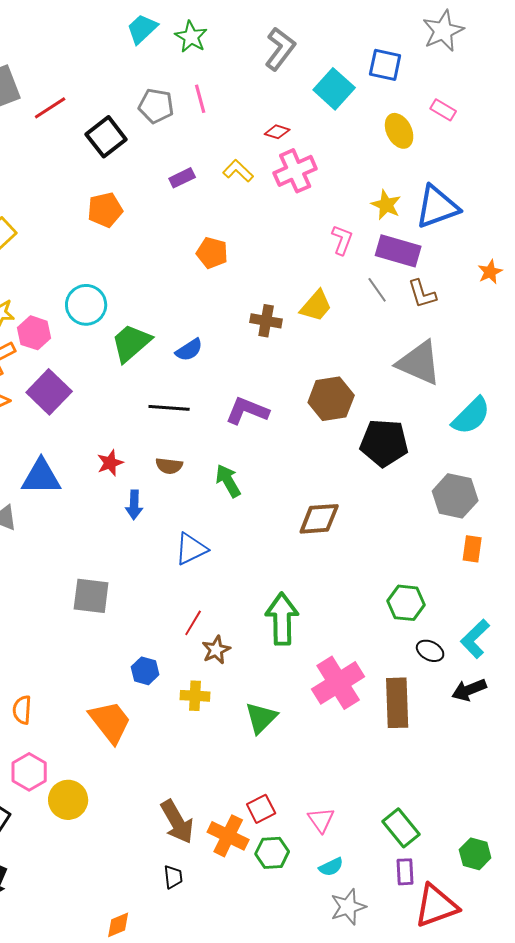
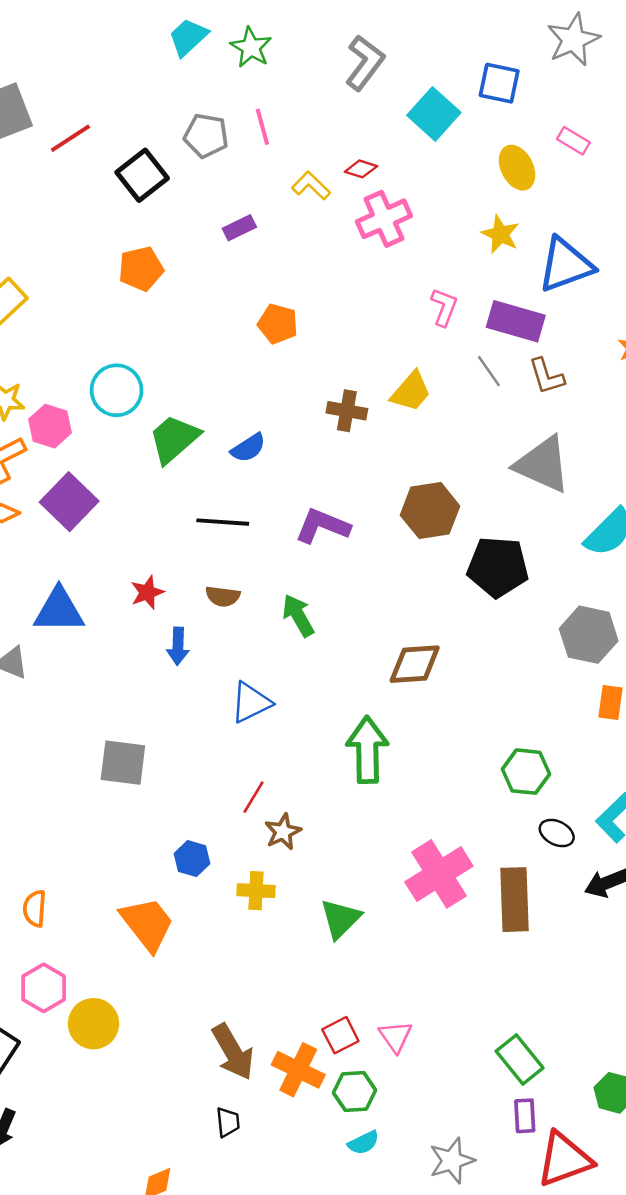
yellow L-shape: (238, 171) -> (311, 186), moved
yellow star: (386, 205) -> (500, 234), moved
green arrow: (282, 619) -> (367, 750), moved
pink triangle: (321, 820) -> (395, 1036), moved
cyan semicircle: (331, 867) -> (363, 1143), moved

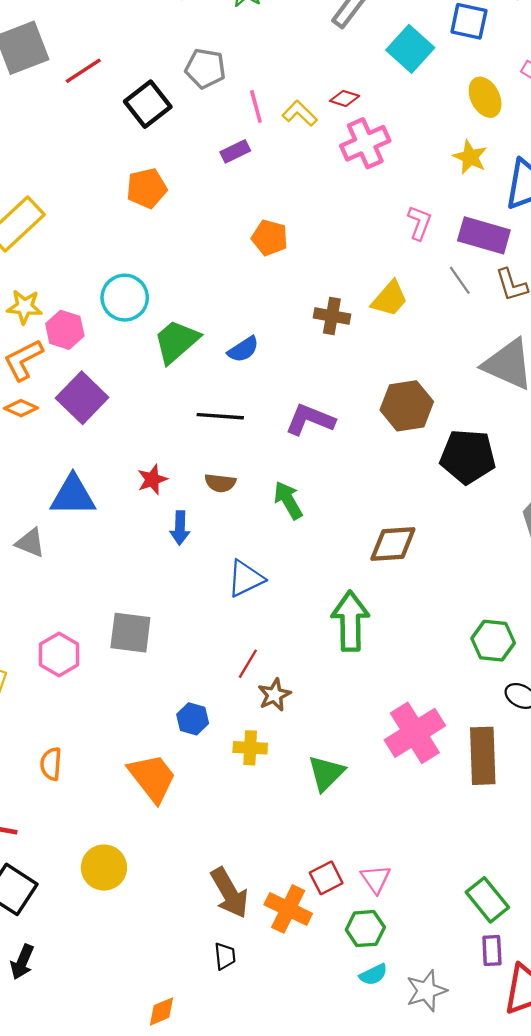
pink line: (262, 127) -> (256, 106), moved
pink hexagon: (44, 988) -> (59, 655), moved
green hexagon: (355, 1092) -> (365, 929), moved
cyan semicircle: (363, 1143) -> (373, 975), moved

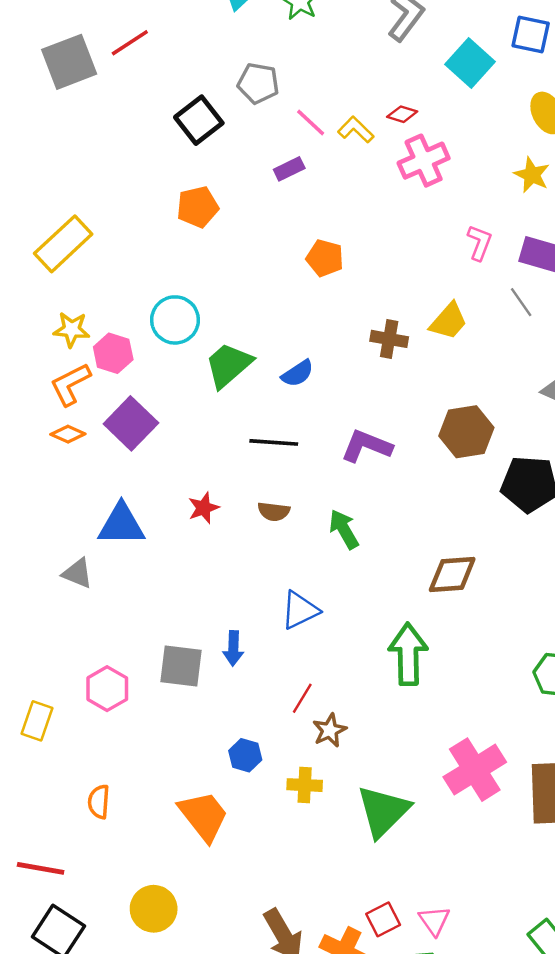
red line: (83, 71) -> (130, 43), moved
pink line: (256, 106) -> (311, 122), turned -32
blue arrow: (180, 528) -> (233, 648), moved
green triangle: (326, 773) -> (383, 811), size x1.4

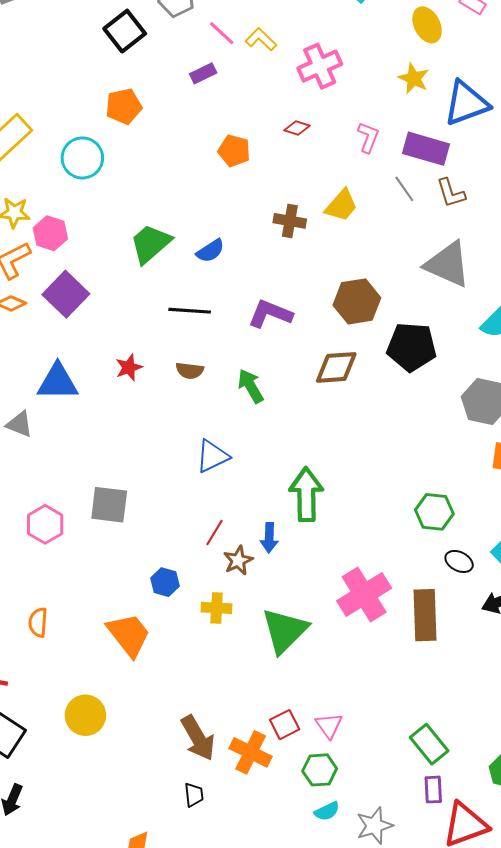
red diamond: (402, 114) -> (297, 128), moved
cyan circle: (175, 320) -> (82, 158), moved
brown diamond: (452, 575) -> (336, 367), moved
blue arrow: (233, 648) -> (269, 538), moved

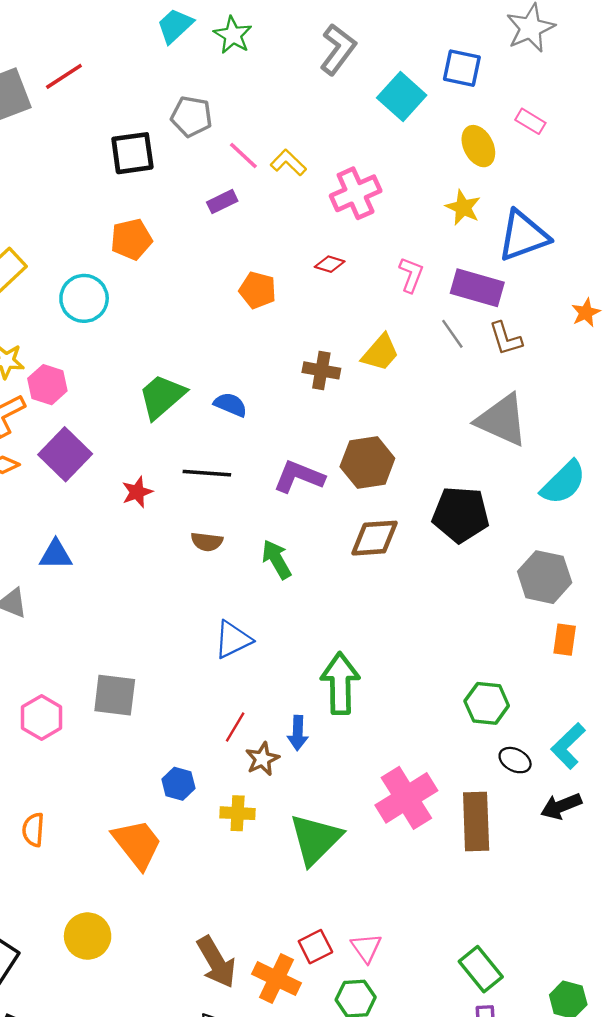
black square: (125, 31) -> (132, 153), turned 30
blue semicircle: (210, 251) -> (230, 405), turned -124
brown hexagon: (357, 301) -> (367, 463), moved
red star: (129, 367) -> (137, 492), moved
blue triangle: (58, 382) -> (56, 555), size x0.7

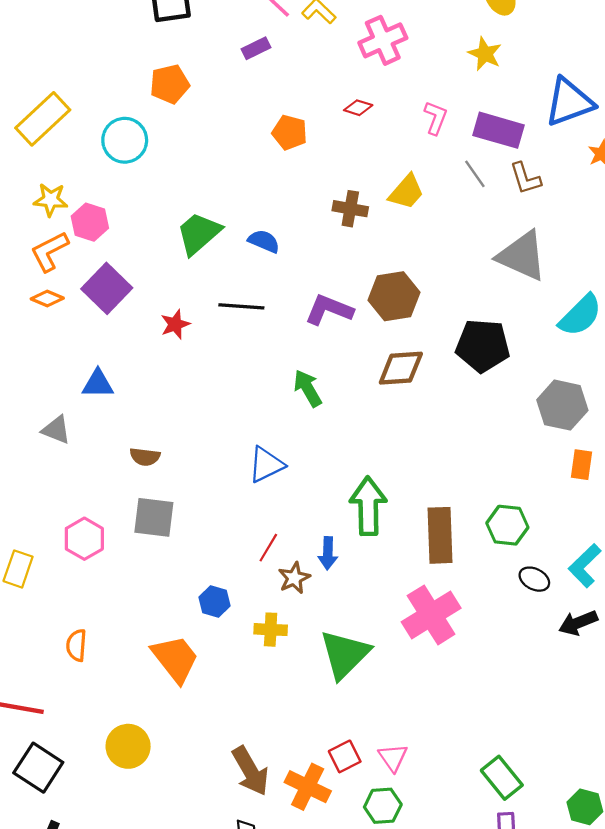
blue triangle: (523, 236) -> (569, 102), moved
brown semicircle: (207, 542) -> (145, 457), moved
brown rectangle: (476, 821) -> (440, 535), moved

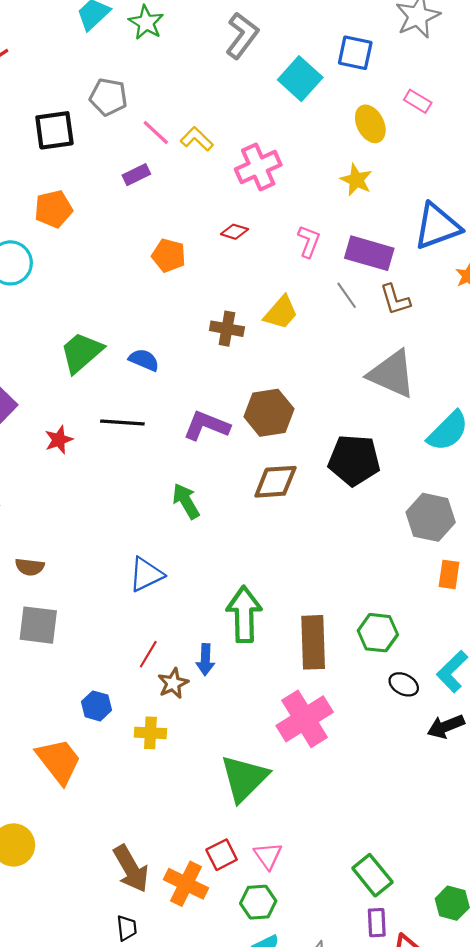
green triangle: (345, 654) -> (244, 778), moved

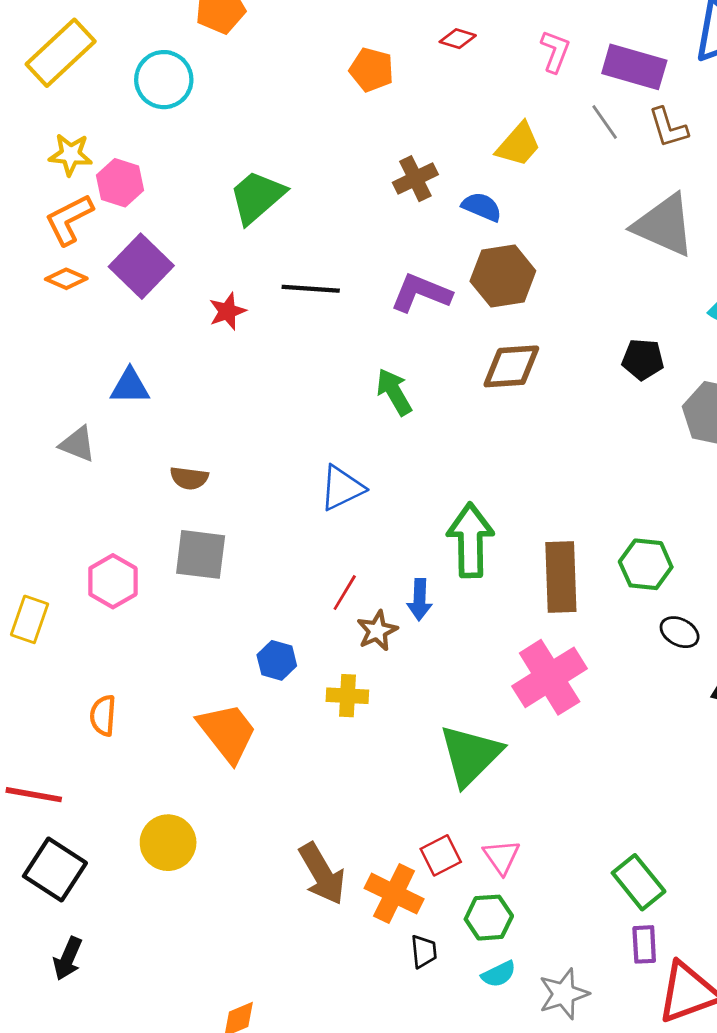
brown cross: (227, 329) -> (415, 179), moved, turned -36
blue semicircle: (144, 360) -> (482, 207), moved
black pentagon: (354, 460) -> (643, 359), moved, size x0.6
black trapezoid: (127, 928) -> (424, 951), moved

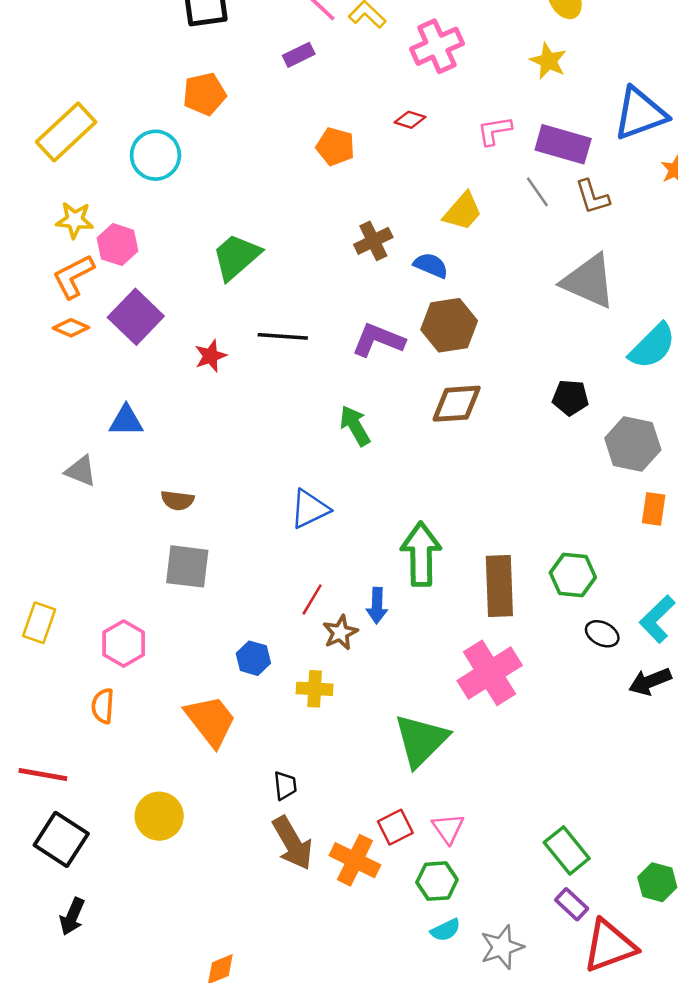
pink L-shape: (555, 51) -> (494, 131), turned -120
pink hexagon: (113, 581) -> (124, 644), moved
purple rectangle: (644, 944) -> (572, 904), turned -44
black trapezoid: (424, 951) -> (285, 786), moved

